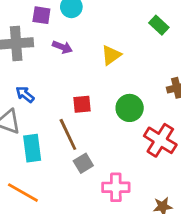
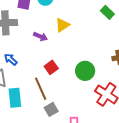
purple arrow: (62, 47) -> (40, 36), moved
yellow triangle: (111, 55) -> (62, 25), moved
red square: (82, 104) -> (51, 67), turned -32

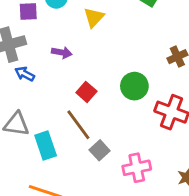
yellow triangle: (62, 25) -> (94, 17), moved
blue arrow: (11, 59) -> (25, 74), moved

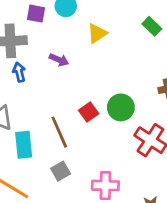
blue arrow: (25, 74) -> (19, 72), turned 36
red square: (86, 92) -> (89, 112), moved
gray square: (100, 150) -> (61, 171), moved

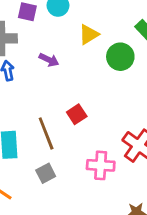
green circle: (121, 107) -> (120, 57), moved
pink cross: (105, 186) -> (101, 165), moved

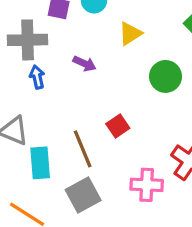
green circle: (120, 57) -> (165, 76), moved
gray square: (46, 173) -> (83, 195), size x1.5

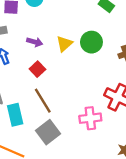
yellow triangle: (130, 34) -> (64, 44), moved
red square: (118, 126) -> (37, 69), moved

